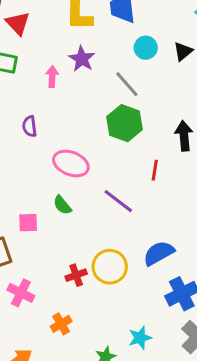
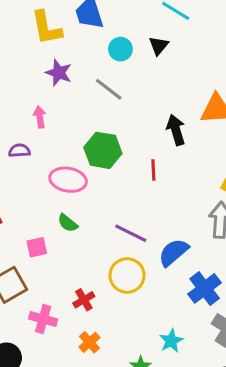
pink arrow: (52, 77) -> (40, 117), moved
green hexagon: (125, 123) -> (103, 150), moved
purple semicircle: (30, 126) -> (19, 151), turned 105
purple line: (118, 201) -> (131, 233), moved
red cross: (76, 275) -> (84, 300), moved

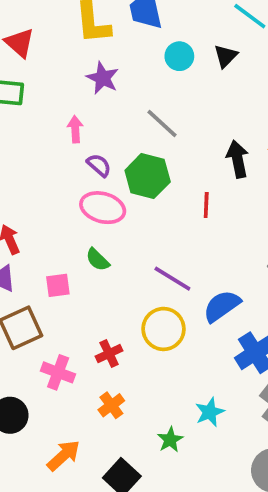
gray line: (109, 89) -> (162, 124), moved
purple semicircle: (19, 151) -> (99, 165), moved, turned 40

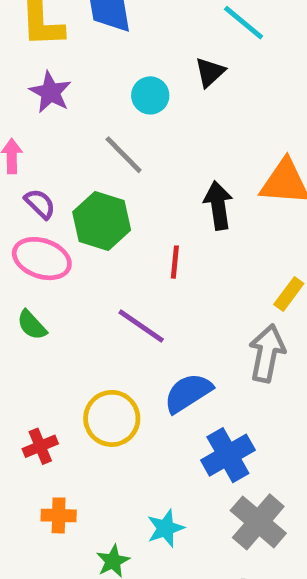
cyan circle: (179, 56) -> (150, 95), moved
purple line: (172, 279) -> (141, 326), moved
orange cross: (111, 405) -> (59, 515), moved, turned 35

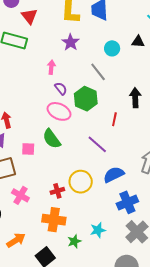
black triangle: (210, 72) -> (138, 42), turned 40
green semicircle: (32, 325) -> (52, 139), size x1.5
red cross: (40, 446) -> (57, 191), moved
orange cross: (59, 515) -> (54, 220), size x1.6

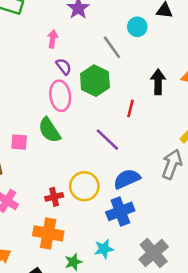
cyan circle: (112, 48) -> (137, 27), moved
pink ellipse: (59, 111) -> (60, 96), turned 55
blue cross: (127, 202) -> (120, 211), moved

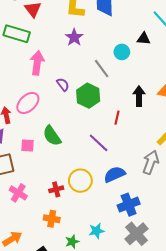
pink arrow: (53, 39) -> (37, 63), moved, size x1.6
pink ellipse: (60, 96) -> (28, 103), moved, turned 55
blue cross: (120, 211) -> (129, 205), moved
orange cross: (48, 233) -> (52, 219), size x0.7

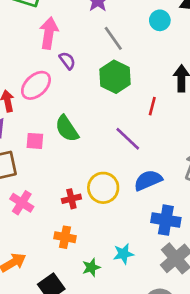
gray line: (102, 69) -> (113, 38), moved
purple semicircle: (63, 84) -> (67, 61), moved
blue cross: (129, 205) -> (166, 220), turned 30

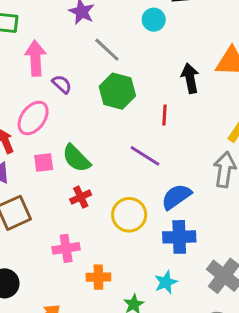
pink square: (35, 141) -> (44, 162), moved
red cross: (71, 199) -> (81, 197), moved
pink cross: (22, 203) -> (66, 248), moved, turned -30
blue cross: (166, 220) -> (179, 237), moved

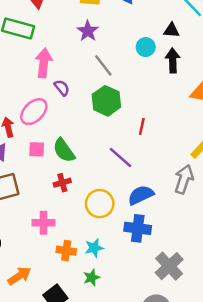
black arrow: (190, 78) -> (173, 60), moved
cyan star: (166, 282) -> (94, 248), moved

